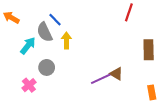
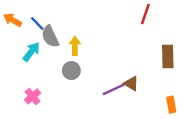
blue line: (55, 20) -> (37, 24), moved
gray circle: (47, 67) -> (71, 71), moved

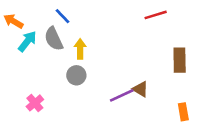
red line: (145, 14) -> (156, 15), turned 54
blue line: (37, 24) -> (63, 16), moved
cyan arrow: (31, 52) -> (27, 41), moved

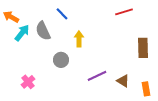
blue line: (63, 16) -> (62, 14), moved
yellow arrow: (80, 49) -> (79, 39), moved
brown triangle: (141, 89) -> (123, 81), moved

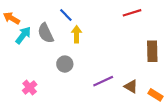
yellow arrow: (79, 39) -> (77, 34), moved
orange rectangle: (146, 89) -> (155, 95), turned -48

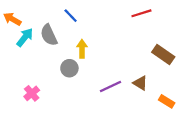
yellow arrow: (77, 34) -> (82, 49), moved
brown rectangle: (152, 51) -> (163, 55), turned -54
brown triangle: (131, 86) -> (140, 83), moved

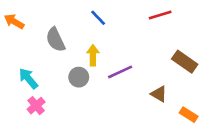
blue line: (71, 16) -> (98, 18), moved
cyan arrow: (25, 37) -> (28, 78), moved, turned -78
purple line: (111, 87) -> (120, 72), moved

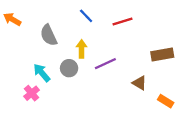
red line: (160, 15) -> (122, 22), moved
brown rectangle: (185, 62) -> (162, 55), turned -45
cyan arrow: (28, 78) -> (42, 73), moved

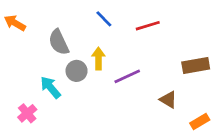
gray circle: (69, 68) -> (77, 71), moved
pink cross: (32, 93) -> (27, 113), moved
orange rectangle: (166, 101) -> (200, 122), turned -63

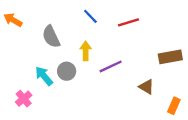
gray circle: (77, 71) -> (67, 71), moved
orange rectangle: (200, 122) -> (174, 106), turned -35

